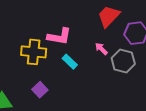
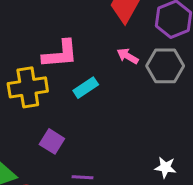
cyan rectangle: (70, 62) -> (86, 88), turned -63

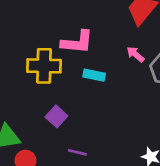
cyan rectangle: (86, 88) -> (94, 75), turned 35

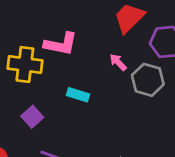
cyan rectangle: (94, 75) -> (78, 95), moved

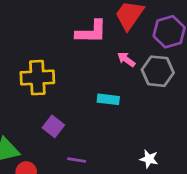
pink L-shape: (61, 44) -> (91, 32), moved
cyan rectangle: (78, 95) -> (108, 99), moved

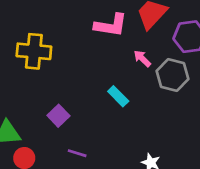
yellow cross: (37, 78) -> (34, 51), moved
cyan rectangle: (108, 99) -> (118, 96), turned 30

